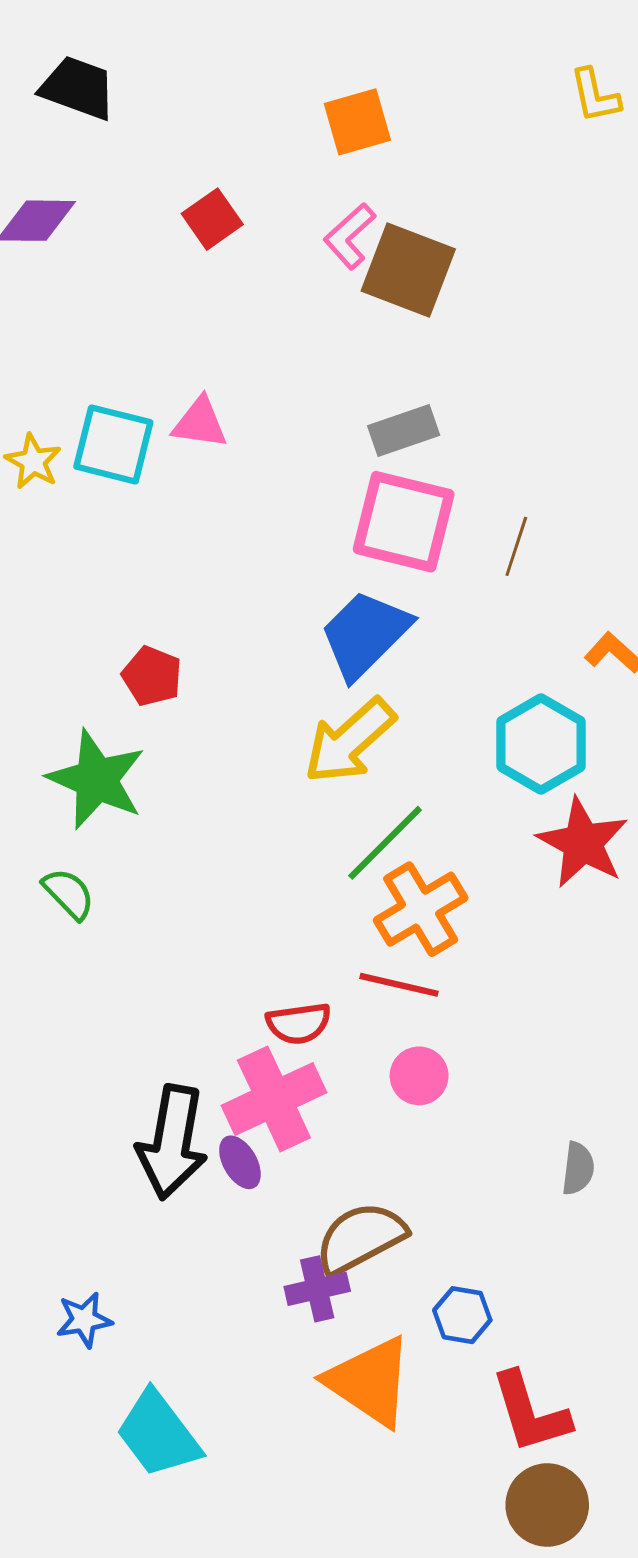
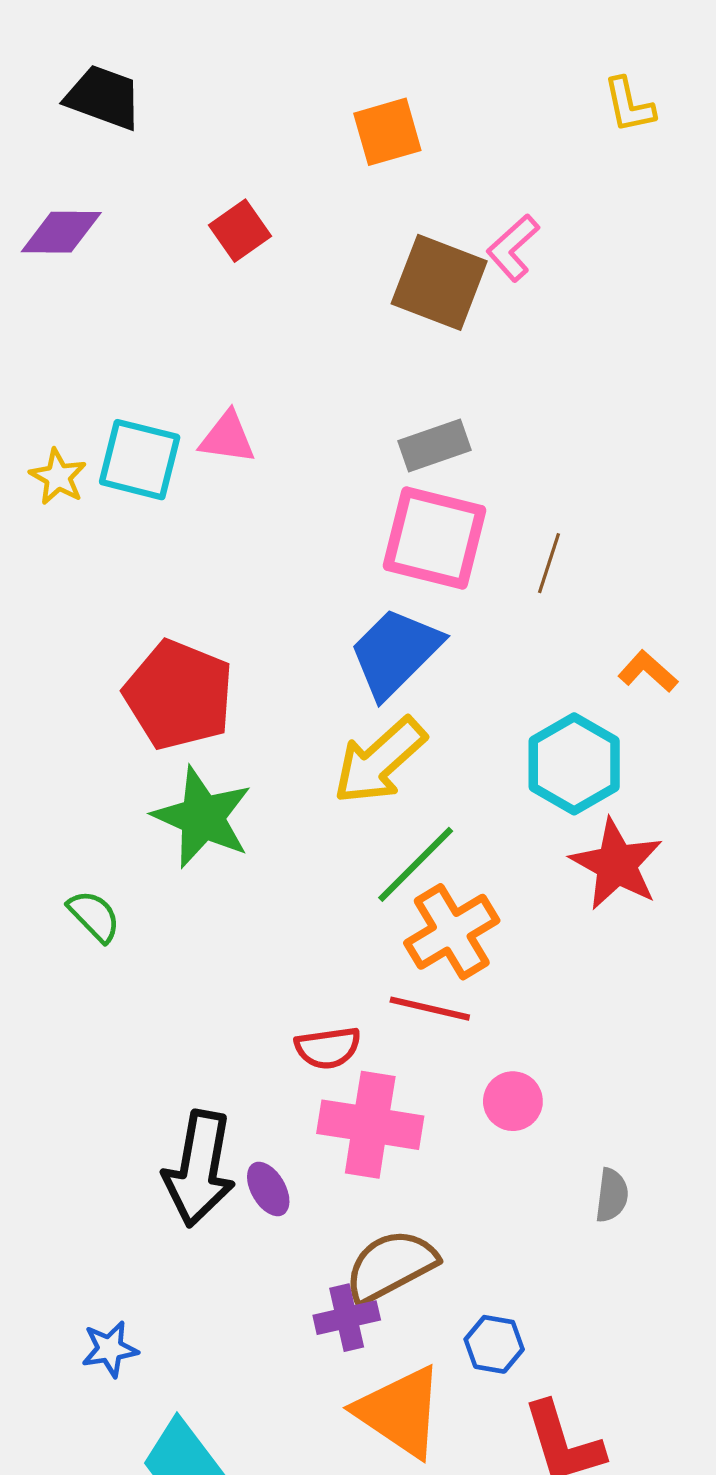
pink L-shape: (350, 236) -> (513, 248), moved
red pentagon: (152, 676) -> (179, 695), size x1.8
green star: (96, 779) -> (202, 817), moved
pink circle: (419, 1076) -> (513, 1101), moved
pink cross: (274, 1099) -> (370, 1125), moved, turned 34

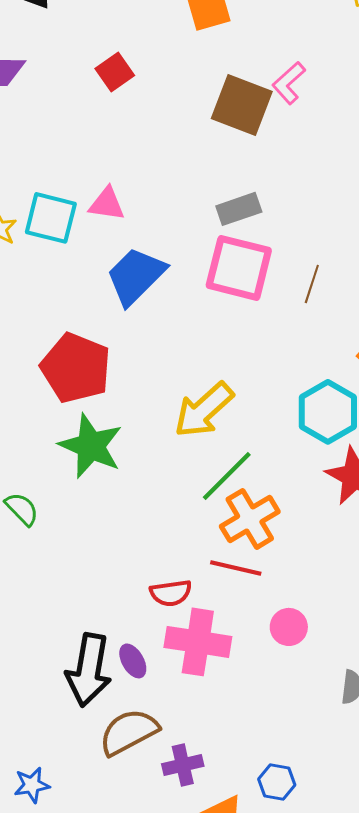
blue trapezoid: (395, 653) -> (136, 276), moved
purple ellipse: (268, 1189) -> (133, 661), moved
brown semicircle: (391, 1266) -> (129, 732), moved

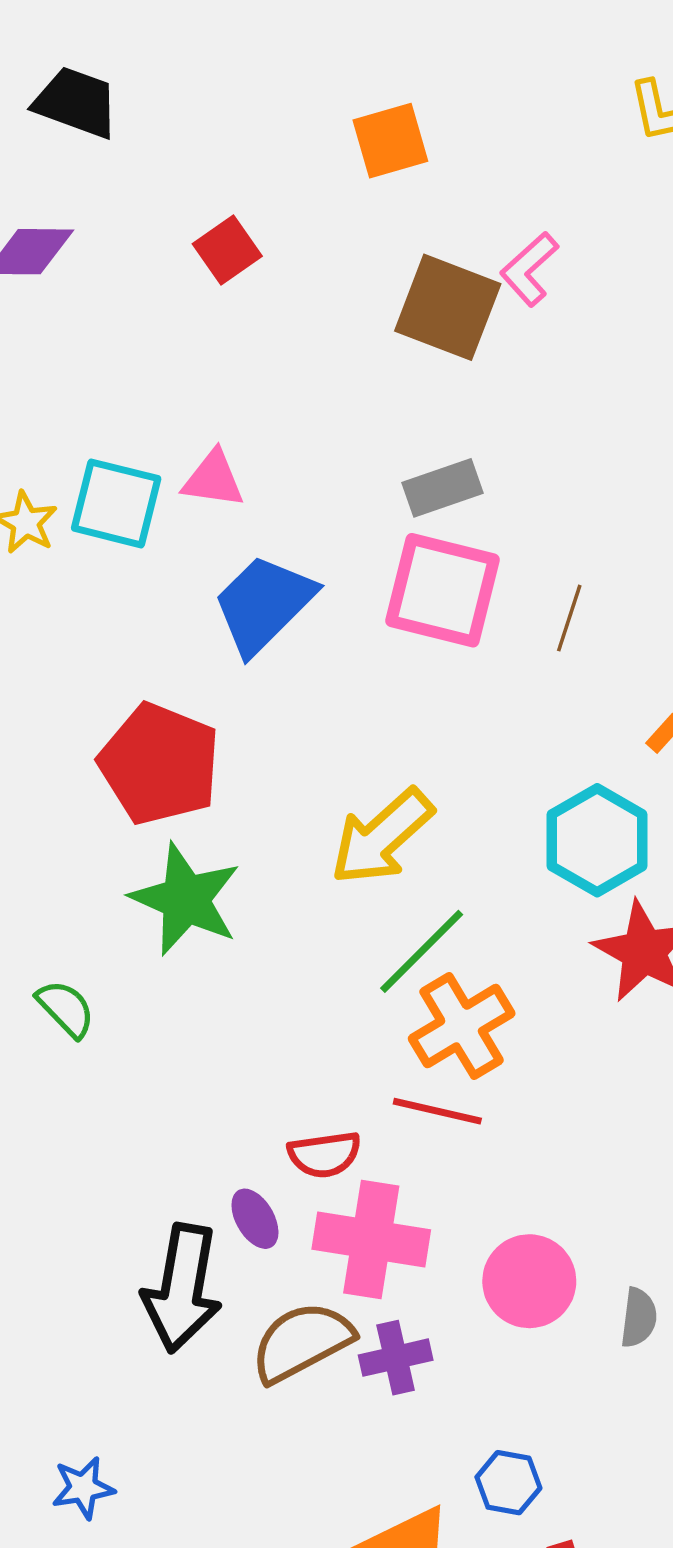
pink circle: (289, 627) -> (529, 1281), moved, size x1.4
purple ellipse: (133, 661) -> (255, 1219), moved
brown semicircle: (129, 732) -> (302, 1342), moved
purple cross: (183, 765) -> (396, 1358), moved

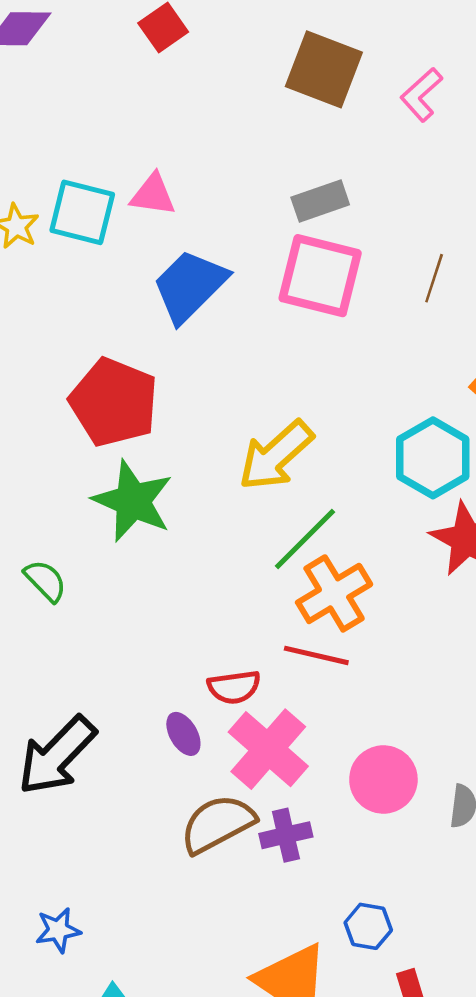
pink L-shape: (529, 269) -> (421, 95), moved
brown line: (569, 618) -> (434, 278), moved
pink cross: (371, 1240) -> (268, 749), turned 32
black arrow: (182, 1288) -> (57, 755), moved, turned 34

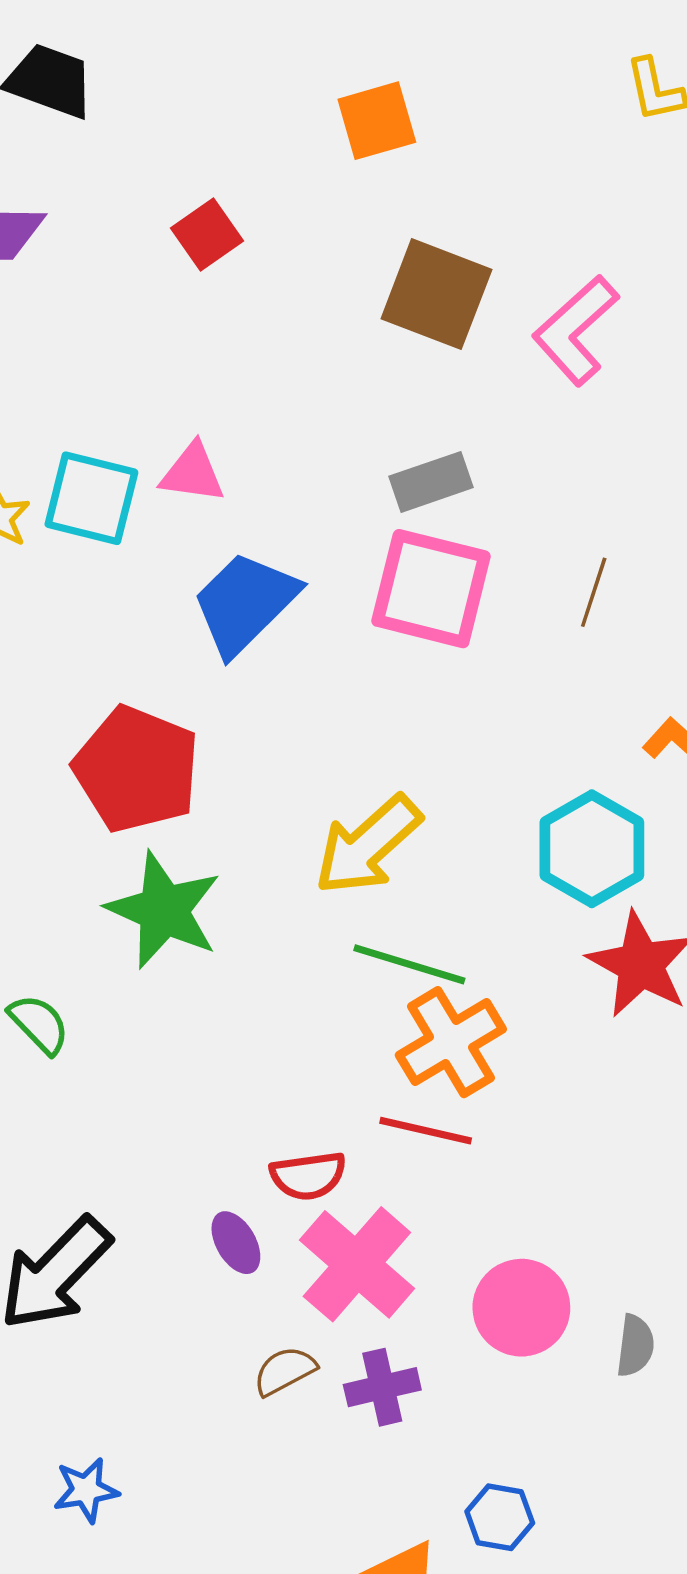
pink L-shape: (421, 95) -> (576, 330), size x1.4
green line: (305, 539) -> (409, 964), turned 62
brown semicircle: (218, 824) -> (285, 1371), size x0.6
blue star: (58, 930) -> (86, 1490), moved

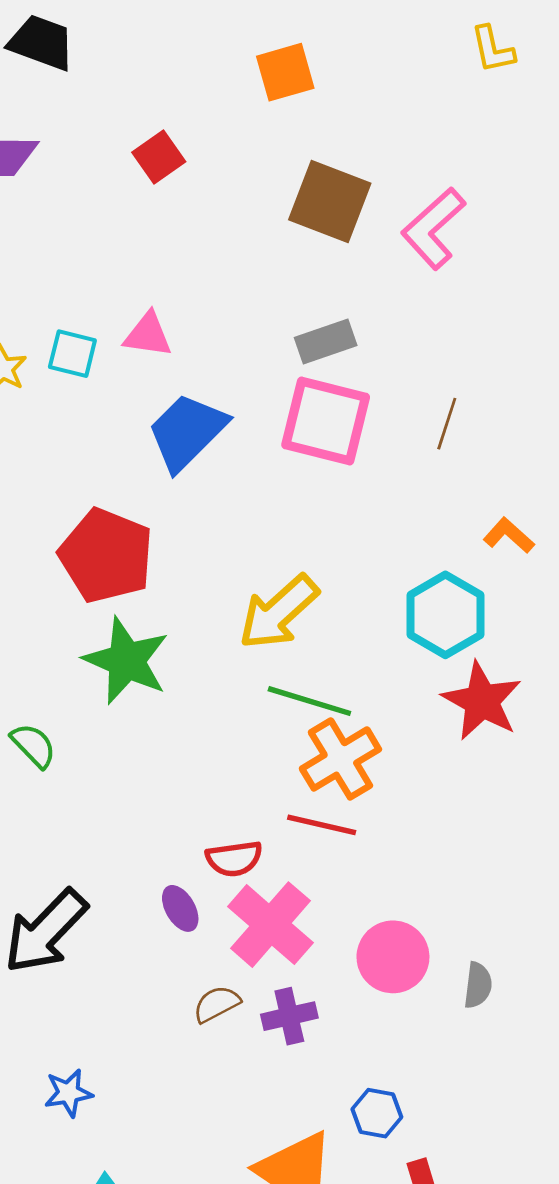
cyan square: (91, 498) -> (72, 354), size x0.7

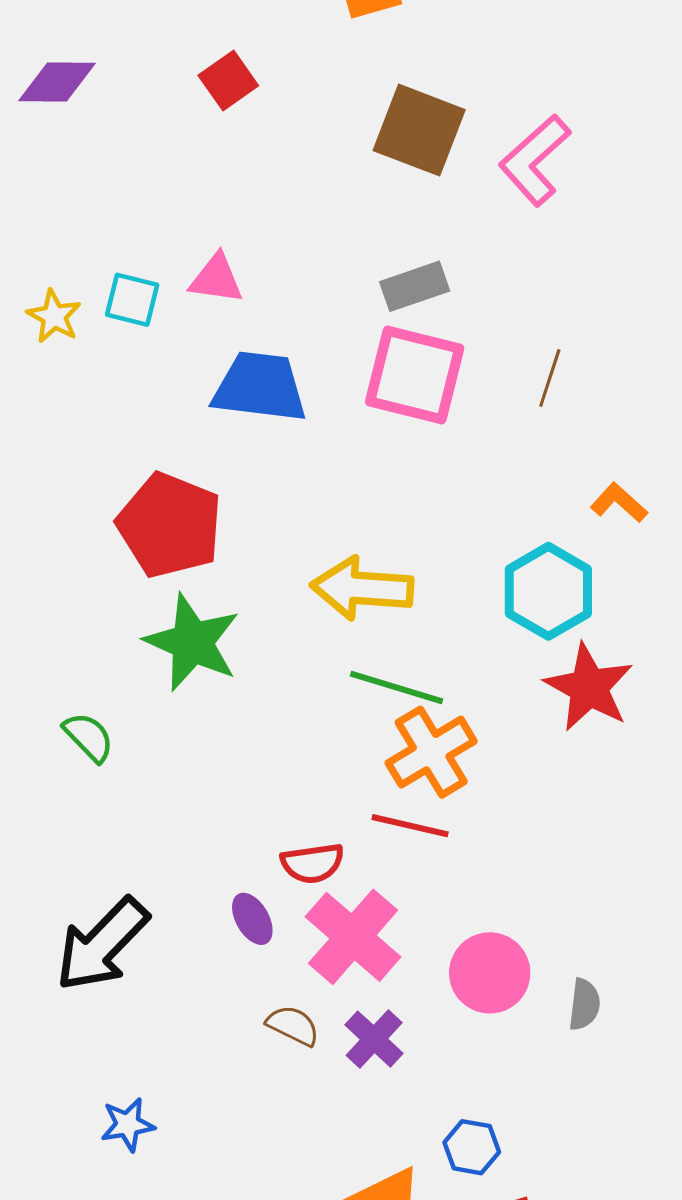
blue trapezoid: (187, 432) -> (260, 387), turned 52
yellow arrow: (279, 612) -> (362, 588), turned 46
brown semicircle: (217, 1004) -> (293, 1025), turned 54
purple cross: (289, 1016) -> (374, 1039), turned -34

